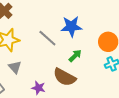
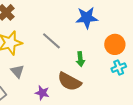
blue star: (71, 26) -> (87, 18), moved
green arrow: (75, 56) -> (80, 59), turned 128

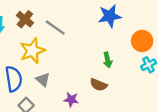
gray line: (51, 41) -> (55, 28), moved
brown semicircle: (69, 82) -> (98, 85), size x0.7

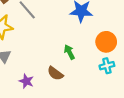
green arrow: (108, 60) -> (69, 52), turned 152

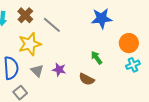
purple star: (26, 81) -> (59, 70), moved

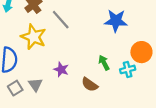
yellow star: (30, 44) -> (34, 37), turned 30
cyan cross: (133, 65) -> (128, 69), moved
gray triangle: (37, 71) -> (35, 85), moved

